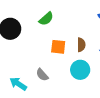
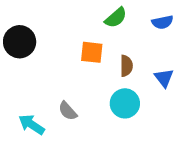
green semicircle: (46, 19) -> (116, 18), moved
orange square: (58, 47) -> (92, 52), moved

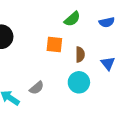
gray semicircle: (68, 111) -> (37, 88), turned -88

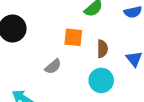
gray semicircle: (37, 88) -> (53, 66), moved

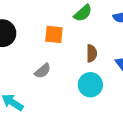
orange square: (73, 37) -> (54, 34), moved

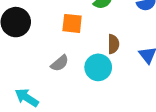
cyan circle: (90, 85) -> (98, 67), moved

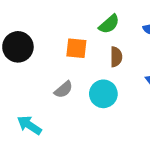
brown semicircle: (113, 44) -> (116, 57), moved

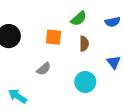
cyan circle: (103, 94) -> (85, 82), moved

